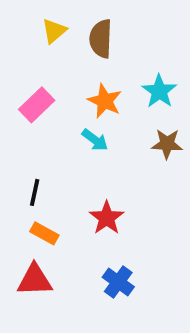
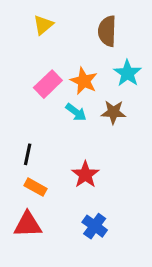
brown semicircle: (101, 39) -> (107, 31), moved
pink rectangle: (37, 105) -> (48, 84), moved
brown star: (167, 144) -> (113, 112), moved

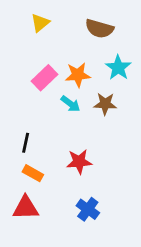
brown semicircle: (107, 31) -> (99, 29), turned -76
orange star: (84, 81) -> (78, 75), turned -30
red star: (85, 175) -> (79, 162), turned 30

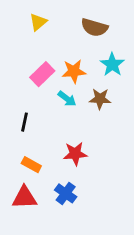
black line: (26, 143) -> (24, 122), moved
blue cross: (88, 209) -> (66, 193), moved

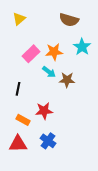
yellow triangle: (38, 22) -> (19, 19), moved
brown star: (100, 99) -> (67, 80), moved
red star: (75, 154) -> (44, 111), moved

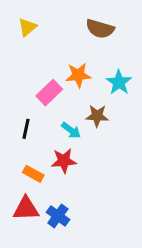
cyan star: (82, 47) -> (119, 82), moved
pink rectangle: (31, 54) -> (49, 93), moved
cyan arrow: (49, 72) -> (71, 130), moved
blue cross: (48, 141) -> (58, 216), moved

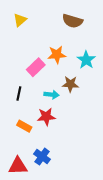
cyan arrow: (71, 130) -> (51, 95), turned -32
red triangle: (26, 209) -> (18, 166), moved

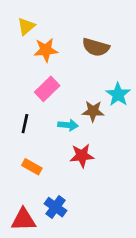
brown semicircle: (73, 21) -> (96, 47), moved
orange star: (57, 55) -> (46, 50), moved
cyan star: (86, 60) -> (118, 94), moved
red star: (46, 117) -> (82, 156), moved

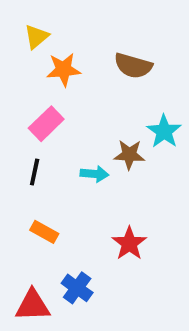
pink rectangle: (47, 89) -> (46, 124), moved
red star: (82, 156) -> (129, 243), moved, turned -30

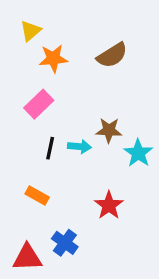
brown semicircle: (133, 66) -> (112, 55), turned -48
cyan star: (164, 131) -> (138, 153), moved
black line: (35, 172) -> (50, 148), moved

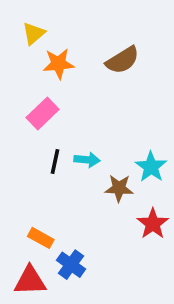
brown star: (109, 130) -> (119, 188), moved
orange rectangle: (37, 196) -> (41, 238), moved
red star: (109, 205) -> (153, 224), moved

